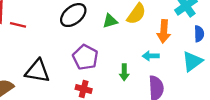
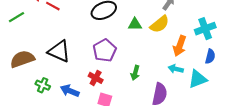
cyan arrow: (151, 56) -> (176, 69), moved

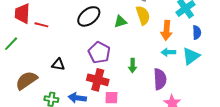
yellow semicircle: (160, 24) -> (143, 15), turned -54
black triangle: (59, 51) -> (58, 64), size x0.6
red cross: (96, 78) -> (98, 80), size x1.5

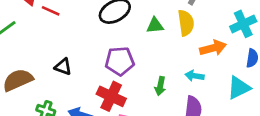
orange arrow: (166, 30) -> (213, 48), turned -120
cyan arrow: (168, 52) -> (195, 76), moved
purple pentagon: (99, 53) -> (120, 61), turned 30

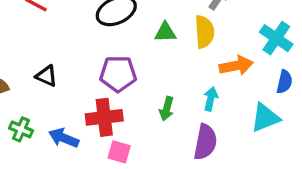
cyan cross: (243, 24) -> (276, 38), turned -35
cyan arrow: (195, 76) -> (211, 99), turned 90
red cross: (111, 96) -> (104, 117), turned -36

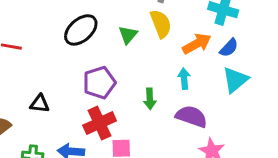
green triangle: (165, 32) -> (128, 35), turned -30
blue semicircle: (285, 82) -> (229, 48), moved, turned 48
purple semicircle: (205, 142) -> (191, 116), turned -64

